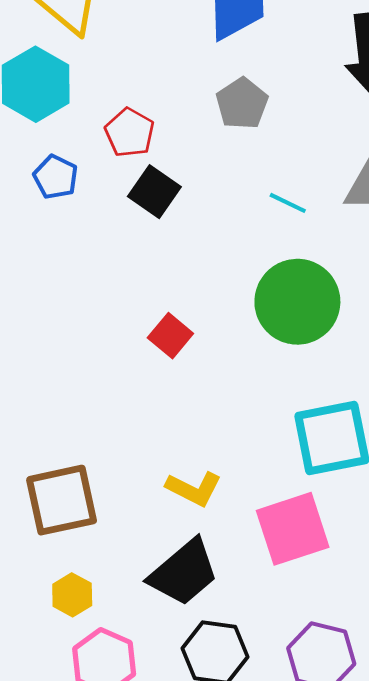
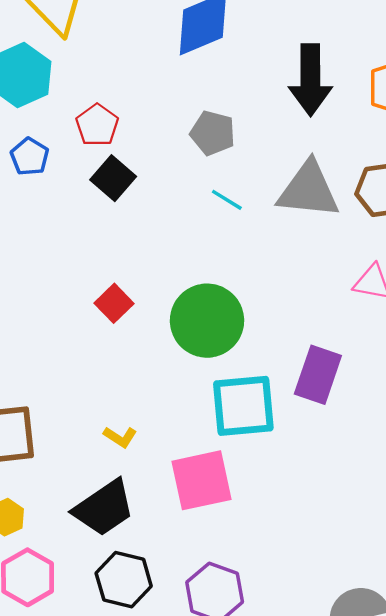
gray pentagon: (242, 104) -> (213, 133), moved, turned -30
green circle: (297, 302) -> (207, 321), moved
yellow L-shape: (194, 489) -> (120, 437), size x0.7

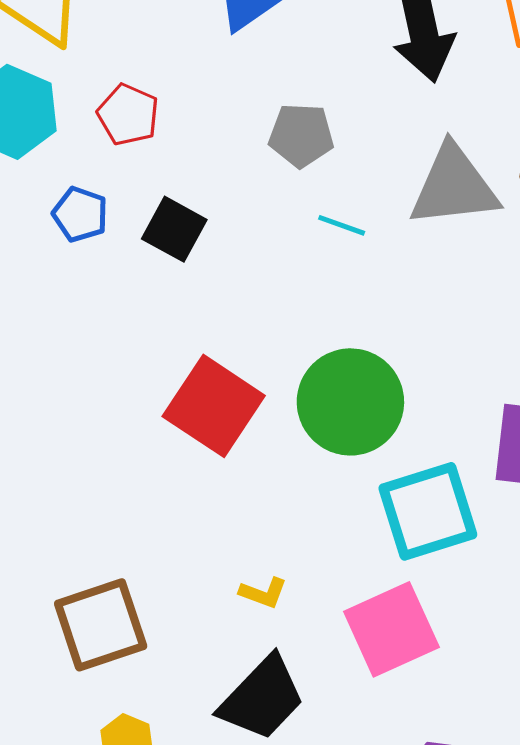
red pentagon: (97, 125) -> (128, 115), moved
blue pentagon: (30, 157) -> (80, 214), moved
red square: (114, 303) -> (214, 406), size x1.8

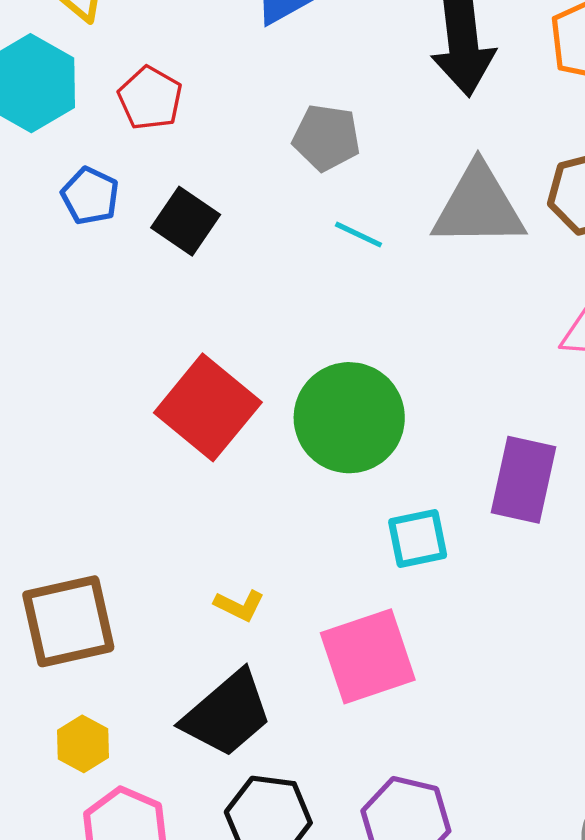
cyan square: (428, 511) -> (418, 539), size x0.6

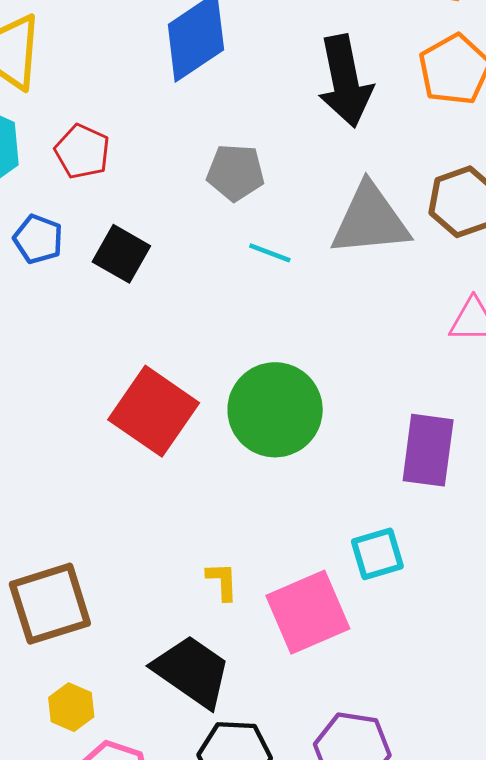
cyan square: (418, 539) -> (377, 554), moved
yellow L-shape: (239, 605) -> (222, 581), moved, turned -114
black trapezoid: (227, 714) -> (192, 671), turned -100

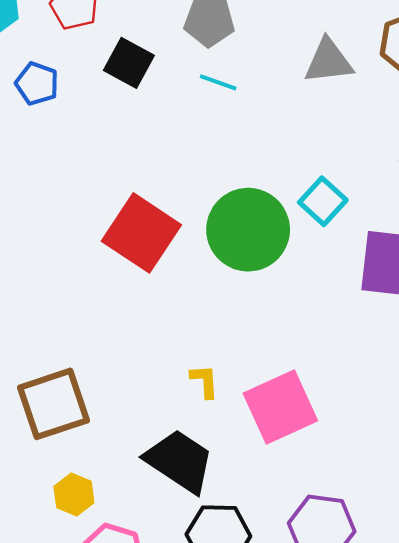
gray triangle: (370, 220) -> (328, 61), size x0.7
cyan line: (270, 253) -> (218, 82), moved
black square: (121, 254) -> (129, 63), moved
cyan square: (377, 554) -> (323, 201), moved, turned -30

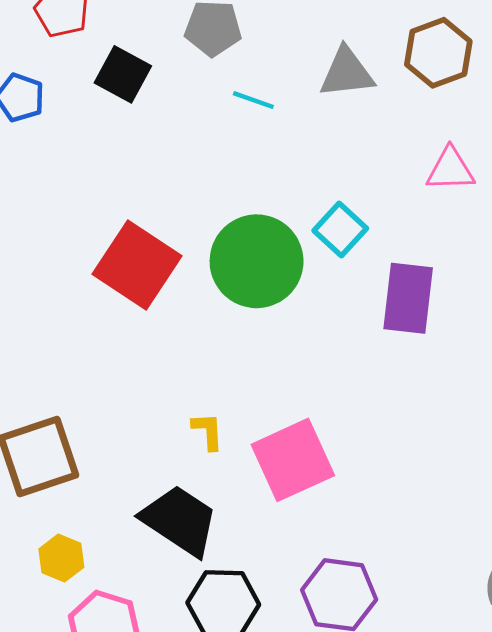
cyan line: (218, 82) -> (253, 100), moved

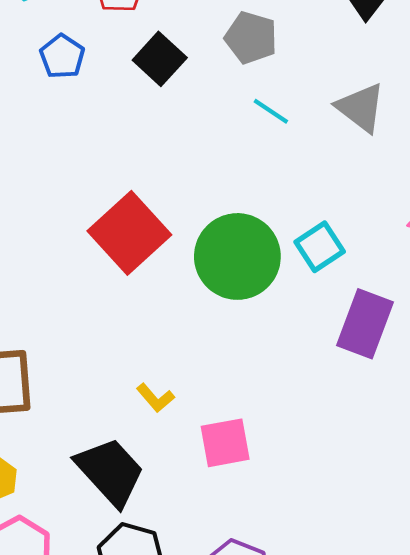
gray triangle: (347, 73) -> (361, 108), turned 30
yellow L-shape: (208, 431) -> (155, 398), turned 129
pink square: (293, 460) -> (225, 443), size x0.7

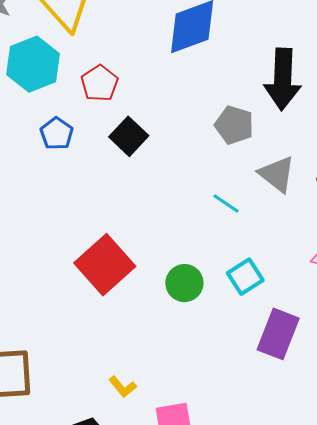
gray pentagon: (251, 38) -> (234, 125), moved
cyan line: (271, 111) -> (226, 204), moved
green circle: (237, 256) -> (184, 283), size x0.6

